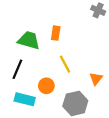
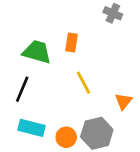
gray cross: (98, 10) -> (113, 13), moved
orange circle: (46, 86) -> (66, 137), moved

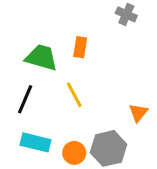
yellow line: (84, 83) -> (74, 95), moved

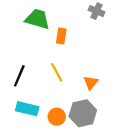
green trapezoid: (41, 58) -> (37, 19), moved
orange triangle: (138, 113) -> (91, 83), moved

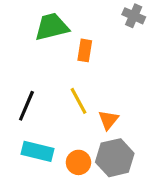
green trapezoid: (37, 19) -> (52, 27), turned -30
orange triangle: (91, 83) -> (108, 120), moved

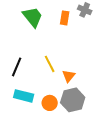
green trapezoid: (52, 27) -> (33, 17), turned 65
orange rectangle: (85, 50) -> (65, 18), moved

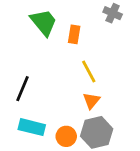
orange rectangle: (65, 18) -> (74, 34), moved
yellow line: (50, 64) -> (89, 71), moved

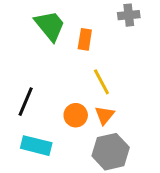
gray cross: (113, 13) -> (129, 15), turned -30
orange circle: (66, 136) -> (76, 115), moved

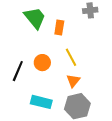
orange circle: (76, 115) -> (42, 63), moved
cyan rectangle: (36, 146) -> (41, 102), moved

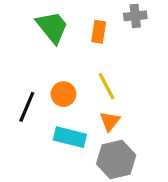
orange rectangle: (59, 27) -> (99, 32), moved
cyan rectangle: (41, 102) -> (70, 137), moved

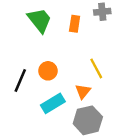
yellow line: (107, 86) -> (96, 68), moved
cyan rectangle: (70, 137) -> (53, 103), turned -45

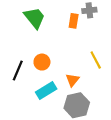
orange rectangle: (75, 24) -> (74, 21), moved
yellow line: (96, 68) -> (96, 60), moved

